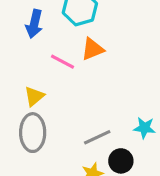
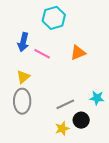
blue arrow: (34, 24) -> (23, 42), moved
orange triangle: (93, 49) -> (78, 53), moved

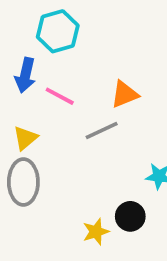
cyan hexagon: (54, 18) -> (58, 31), moved
gray line: (65, 104) -> (102, 130), moved

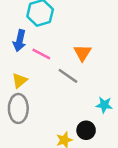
orange triangle: (125, 94) -> (82, 53), turned -36
gray line: (102, 130) -> (68, 76), turned 60

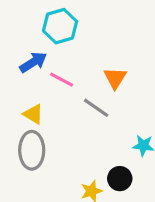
blue arrow: (19, 41) -> (33, 62), turned -135
yellow triangle: (19, 81) -> (33, 114), turned -49

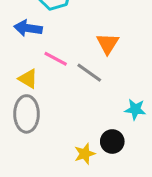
blue arrow: (33, 62) -> (28, 28), turned -140
pink line: (62, 80) -> (56, 59), moved

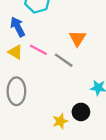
blue arrow: (28, 28) -> (18, 27), turned 54
yellow triangle: (28, 79) -> (15, 52), moved

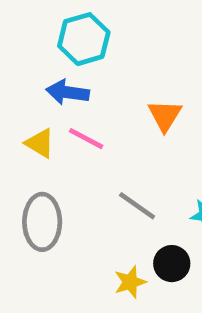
blue arrow: (18, 27) -> (68, 92), moved, turned -54
gray line: (64, 60) -> (137, 206), moved

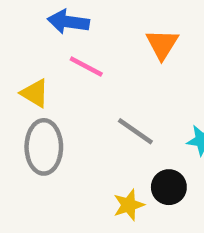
yellow triangle: (40, 143) -> (35, 93), moved

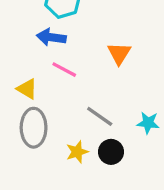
black circle: (169, 187) -> (111, 152), moved
yellow star: (129, 205) -> (77, 152), moved

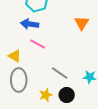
orange triangle: (119, 53) -> (82, 23), moved

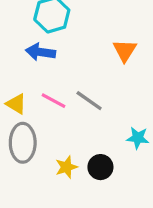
pink line: (38, 44) -> (53, 101), moved
gray line: (60, 73) -> (89, 101), moved

